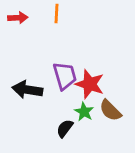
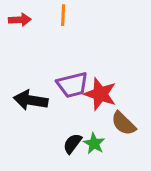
purple trapezoid: (65, 76) -> (72, 85), turned 92
green star: (84, 112) -> (94, 144), moved

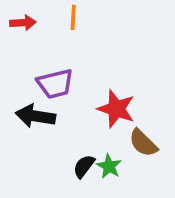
purple trapezoid: (72, 85) -> (55, 84), moved

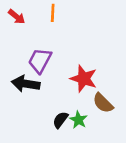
red arrow: (23, 23) -> (17, 17), turned 42
purple trapezoid: (55, 84) -> (40, 61), turned 132

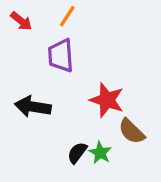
orange line: (53, 13) -> (67, 16), turned 30
purple trapezoid: (40, 61) -> (61, 56), moved, turned -32

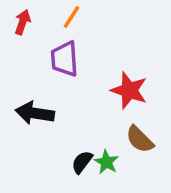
red arrow: (21, 21) -> (23, 22), turned -110
red star: (107, 100) -> (129, 90), moved

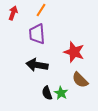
black arrow: (35, 113) -> (37, 65), moved
black semicircle: (82, 162) -> (47, 93), turned -56

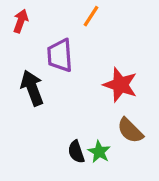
orange line: (41, 10) -> (91, 16), moved
black arrow: (37, 65) -> (32, 88), moved, turned 60

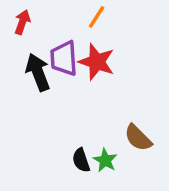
red star: (120, 85) -> (97, 62), moved
black arrow: (32, 88) -> (38, 72), moved

